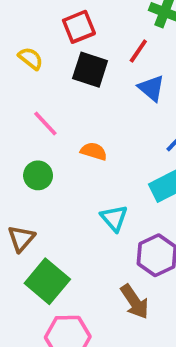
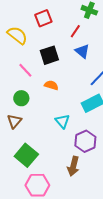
yellow semicircle: (31, 58) -> (17, 35), size x1.5
black square: (90, 70) -> (49, 55), moved, turned -36
brown triangle: (21, 239) -> (14, 121), moved
brown arrow: (135, 302) -> (73, 166), turned 48

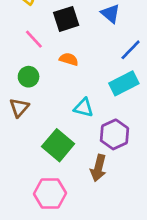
cyan triangle: (62, 121) -> (84, 108), turned -35
green square: (26, 155) -> (58, 145), moved

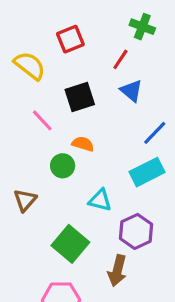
green circle: (29, 77) -> (63, 166), moved

